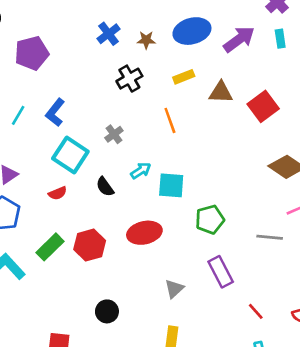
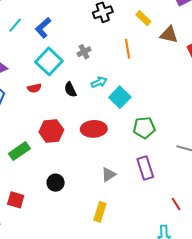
yellow rectangle: (184, 77) -> (143, 18), turned 56
cyan square: (171, 185) -> (120, 97), turned 30
green rectangle: (50, 247) -> (19, 151), moved
red line: (256, 311) -> (176, 204), moved

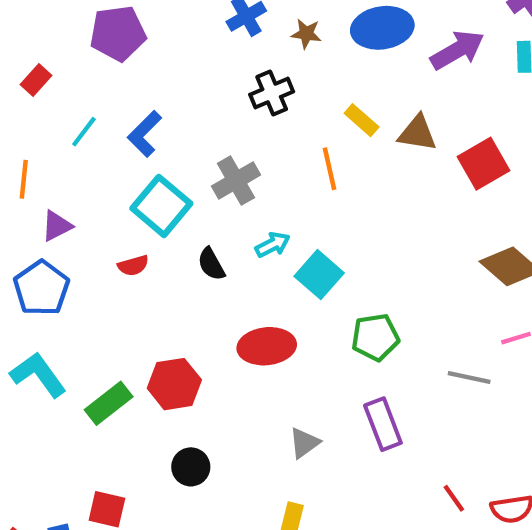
yellow rectangle: (143, 18) -> (362, 120), moved
gray cross: (84, 52) -> (236, 181), size x1.5
red hexagon: (51, 131) -> (174, 384), moved

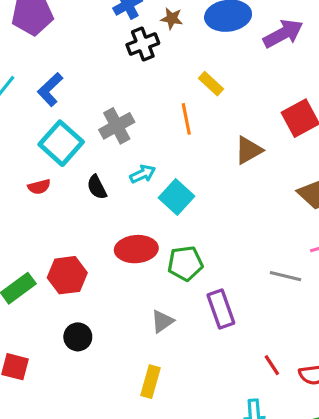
black cross: (272, 93) -> (143, 44), moved
brown triangle: (417, 133) -> (248, 150), moved, turned -40
green pentagon: (375, 337) -> (185, 263), moved

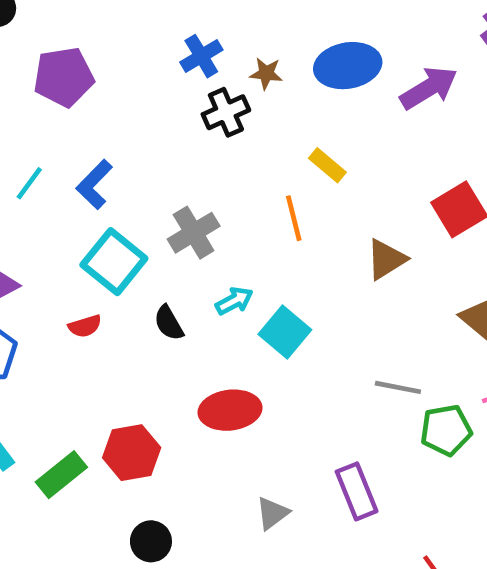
green pentagon: (185, 263) -> (446, 430), moved
gray line: (286, 276) -> (398, 387), moved

